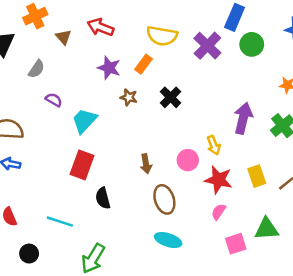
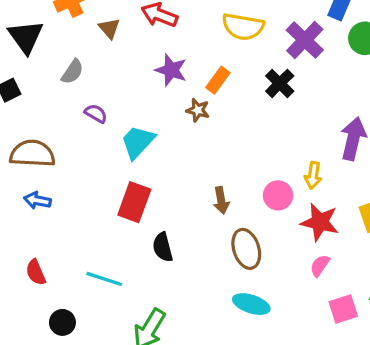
orange rectangle: (143, 64) -> (218, 80), moved
black cross: (171, 97) -> (280, 83), moved
yellow arrow: (214, 145) -> (313, 175), turned 30

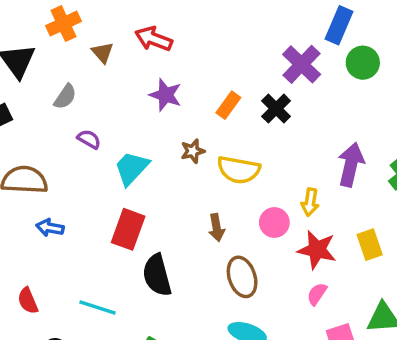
yellow semicircle: (243, 27) -> (239, 170), moved
orange rectangle: (218, 80) -> (228, 105), moved
brown star: (198, 110) -> (193, 151), moved, turned -30
blue arrow: (37, 200) -> (50, 228), moved
black semicircle: (163, 247) -> (157, 275), size x1.4

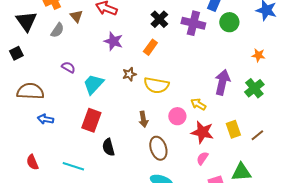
purple cross: (302, 64) -> (193, 23), turned -30
gray semicircle: (65, 97) -> (57, 30), moved
black cross: (276, 109) -> (159, 19), moved
yellow arrow: (310, 202) -> (198, 104), turned 112
black semicircle: (157, 275) -> (108, 147), size x0.7

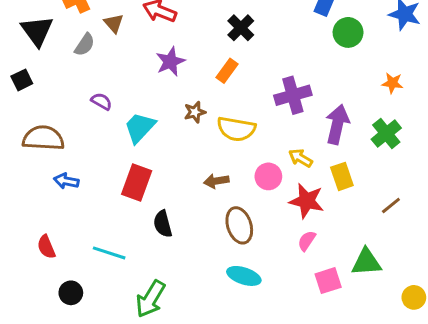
purple cross: (193, 23) -> (293, 95), moved, turned -30
purple star: (113, 41) -> (170, 62), turned 30
brown arrow: (143, 119) -> (216, 181), turned 91
yellow rectangle: (233, 129) -> (342, 176), moved

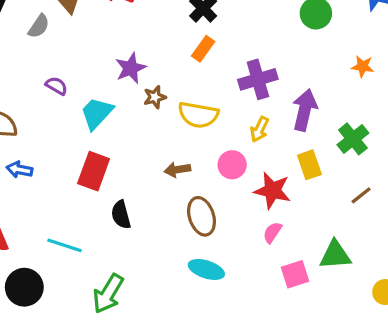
purple star: (170, 62) -> (131, 68), moved
orange rectangle: (227, 71) -> (203, 49), moved
green cross: (386, 134) -> (353, 139), moved
yellow arrow: (301, 158) -> (260, 129), moved, turned -95
black circle: (71, 293) -> (24, 287), size x1.5

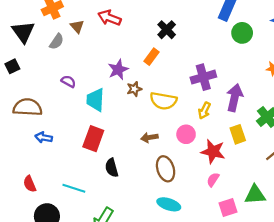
orange rectangle: (203, 49) -> (152, 57), moved
cyan trapezoid: (97, 113) -> (95, 100), turned -40

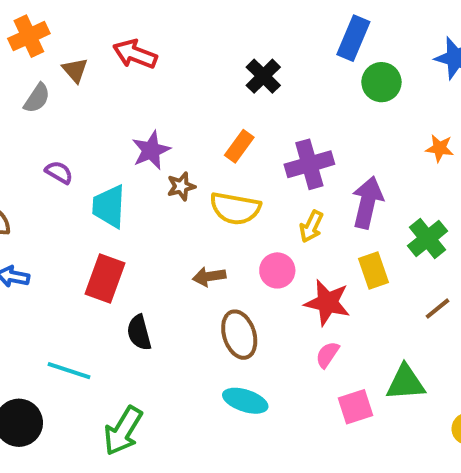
black cross: (167, 30) -> (263, 76), moved
orange rectangle: (152, 57) -> (239, 146), moved

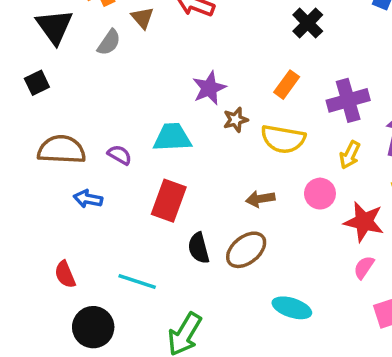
purple semicircle: (59, 172) -> (120, 155), moved
cyan trapezoid: (109, 206) -> (172, 137), turned 84
brown ellipse: (239, 335) -> (246, 250), moved, turned 69

